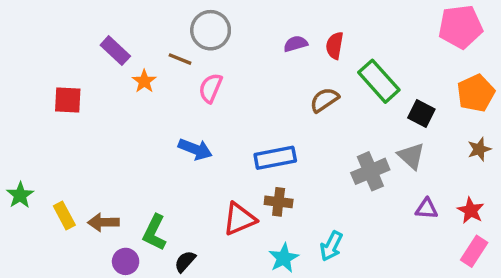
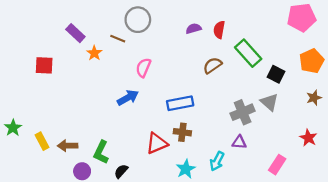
pink semicircle: (211, 88) -> (143, 68), moved
blue arrow: (195, 149) -> (128, 98), turned -50
purple triangle: (426, 209) -> (239, 142), moved
pink rectangle: (474, 251) -> (277, 165), moved

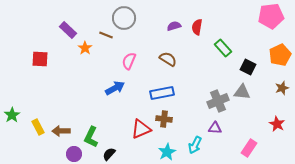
green rectangle: (248, 53) -> (223, 48), size x0.7
brown semicircle: (212, 65) -> (168, 59), moved, turned 66
gray triangle: (269, 102) -> (242, 92), turned -36

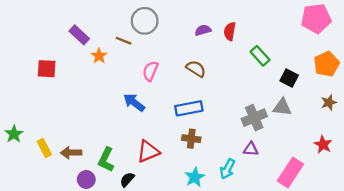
blue arrow: (115, 88) -> (134, 102), turned -114
red triangle: (141, 129) -> (148, 151), moved
pink rectangle: (249, 148) -> (290, 172), size x1.4

